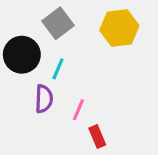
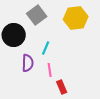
cyan line: (58, 69) -> (46, 48), moved
pink line: (78, 110) -> (50, 70), turned -32

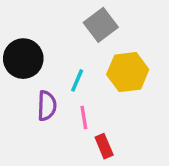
gray square: (37, 15) -> (101, 25), moved
yellow hexagon: (76, 18) -> (128, 72), moved

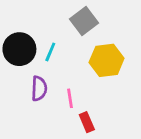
cyan line: (77, 80) -> (50, 52), moved

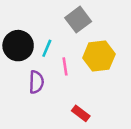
pink line: (70, 98) -> (65, 66), moved
red rectangle: (87, 122) -> (81, 113), turned -30

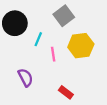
black circle: (18, 46) -> (15, 23), moved
purple semicircle: (36, 82) -> (25, 78), moved, turned -30

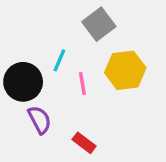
black circle: (15, 23) -> (23, 82), moved
red rectangle: (66, 92) -> (84, 143), moved

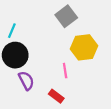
cyan line: (59, 60) -> (12, 31), moved
pink line: (82, 83) -> (65, 71), moved

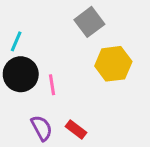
pink line: (65, 71) -> (52, 85), moved
purple semicircle: (26, 81) -> (42, 128), moved

